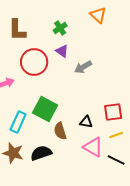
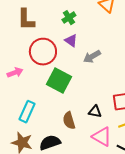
green square: (45, 109) -> (59, 81), moved

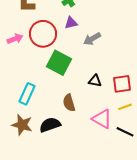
purple triangle: (71, 41) -> (71, 23), turned -48
pink arrow: (15, 73) -> (15, 39), moved
black triangle: (95, 112) -> (95, 81), moved

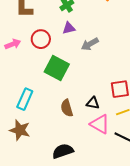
red circle: (43, 34) -> (41, 39), size x0.7
black triangle: (95, 81) -> (93, 103), moved
black semicircle: (50, 125) -> (63, 151), moved

